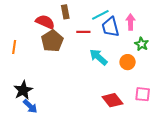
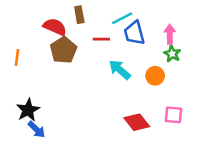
pink arrow: (131, 22) -> (170, 34), moved

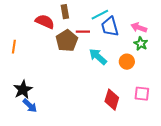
pink arrow: (170, 34) -> (139, 28), turned -70
brown pentagon: (63, 50) -> (67, 41), moved
red diamond: (137, 122) -> (112, 100), turned 55

